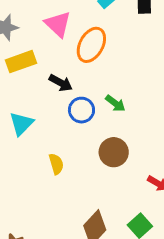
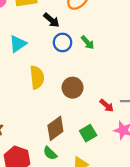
brown circle: (114, 152) -> (73, 88), moved
yellow semicircle: (56, 164) -> (37, 77), size x1.5

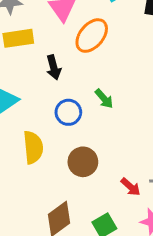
black arrow: (51, 20) -> (54, 67), turned 35
blue circle: (63, 42) -> (68, 112), moved

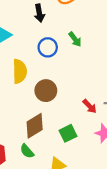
brown circle: (83, 162) -> (46, 91), moved

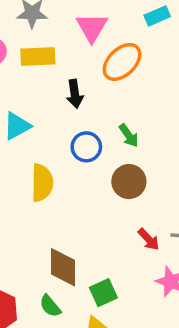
brown circle: (46, 91) -> (129, 182), moved
brown diamond: (35, 126) -> (63, 267), turned -60
green square: (68, 133) -> (103, 293), moved

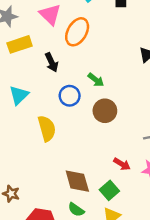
red arrow: (149, 239) -> (122, 164), moved

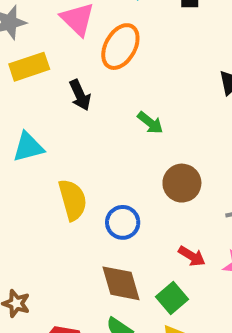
cyan triangle: (19, 95) -> (28, 147), turned 30
blue circle: (70, 96) -> (123, 222), moved
brown circle: (105, 111) -> (182, 183), moved

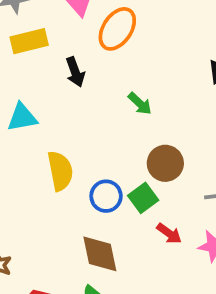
green square: (172, 298) -> (143, 198), moved

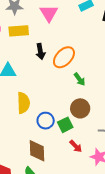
orange ellipse: (117, 29) -> (64, 57), moved
green arrow: (140, 104) -> (80, 79), moved

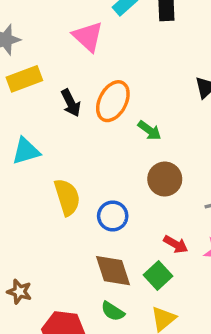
pink triangle: (49, 13) -> (88, 36), moved
green square: (65, 125) -> (158, 275), moved

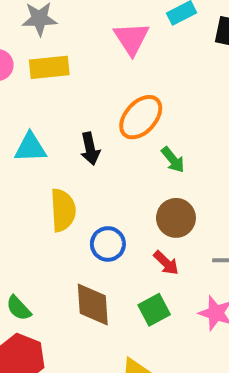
black arrow: (71, 103) -> (90, 149), moved
red arrow: (176, 244) -> (166, 263), moved
green square: (158, 275) -> (154, 310), moved
green semicircle: (113, 311) -> (19, 308), moved

